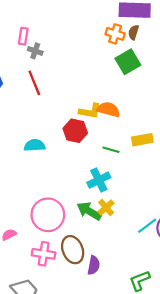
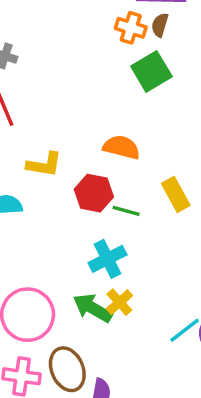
yellow L-shape: (90, 111) -> (44, 164), moved
red hexagon: (75, 131) -> (94, 193), moved
yellow rectangle: (142, 140) -> (176, 194), turned 72

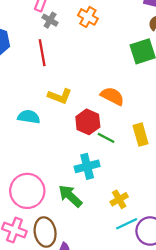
orange cross: (131, 28) -> (88, 17), moved
yellow cross: (119, 302) -> (119, 199), moved

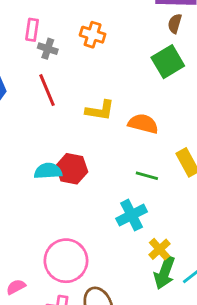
yellow L-shape: (60, 96) -> (100, 110), moved
red hexagon: (88, 122) -> (72, 169), moved
green arrow: (70, 196) -> (165, 273), moved, turned -100
yellow cross: (119, 199) -> (160, 249), moved

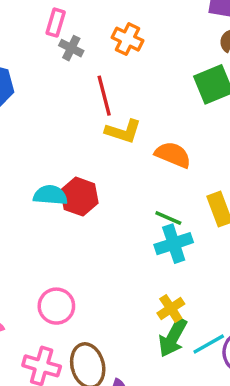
red line: (47, 90) -> (104, 96), moved
cyan cross: (132, 215) -> (174, 244), moved
pink circle: (66, 261) -> (56, 306), size x0.7

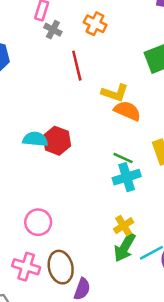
yellow L-shape: (123, 131) -> (115, 93), moved

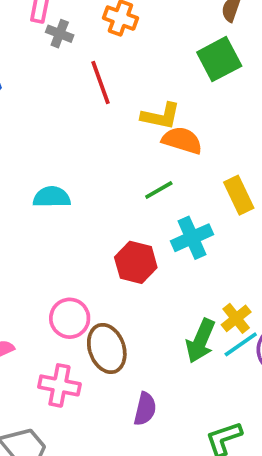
red hexagon: (57, 141) -> (136, 262), moved
green line: (123, 158) -> (159, 190), moved, turned -48
yellow cross: (124, 226) -> (236, 318), moved
brown ellipse: (61, 267) -> (107, 348), moved

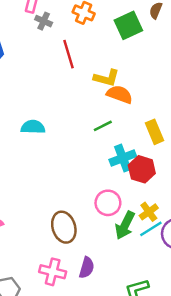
green square: (219, 59) -> (128, 25), moved
red hexagon: (136, 262) -> (142, 169), moved
pink circle: (70, 318) -> (108, 203), moved
pink cross: (59, 385) -> (53, 272), moved

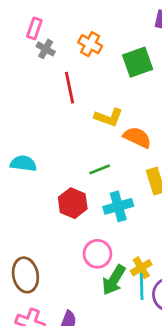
orange semicircle: (120, 94) -> (137, 137), moved
red hexagon: (142, 169) -> (73, 203), moved
brown ellipse: (64, 227) -> (25, 275), moved
cyan line: (151, 229) -> (142, 287), turned -65

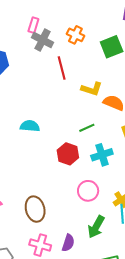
gray cross: (46, 49) -> (43, 40), size x1.5
green arrow: (114, 280) -> (96, 227), moved

